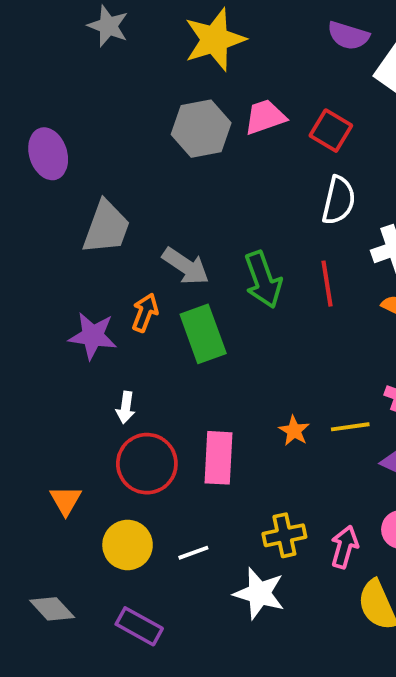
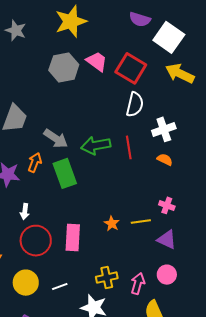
gray star: (108, 26) -> (16, 30), moved
pink trapezoid: (265, 117) -> (97, 61), turned 55
red square: (331, 131) -> (131, 68), size x1.4
green arrow: (263, 280) -> (96, 145), turned 100

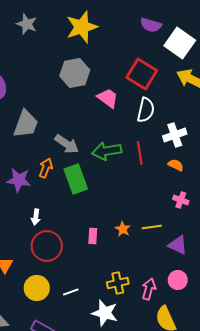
gray star: (16, 30) -> (27, 24), moved
pink trapezoid: (97, 61) -> (108, 98), moved
pink cross: (167, 205) -> (181, 200), moved
pink rectangle: (73, 238) -> (93, 236), moved, size x0.6

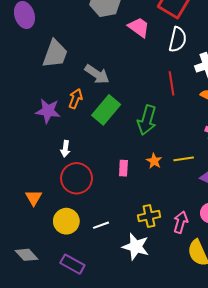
green arrow: (107, 151) -> (147, 120), moved, turned -64
green rectangle: (76, 179) -> (106, 110), turned 60

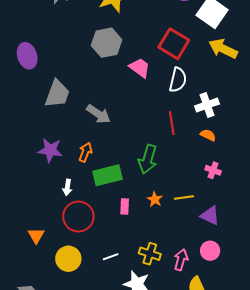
orange arrow: (76, 99) -> (85, 152), moved
green rectangle: (106, 110) -> (108, 175), moved, turned 36
yellow cross: (149, 216) -> (150, 254), turned 30
white line: (101, 225) -> (111, 257), moved

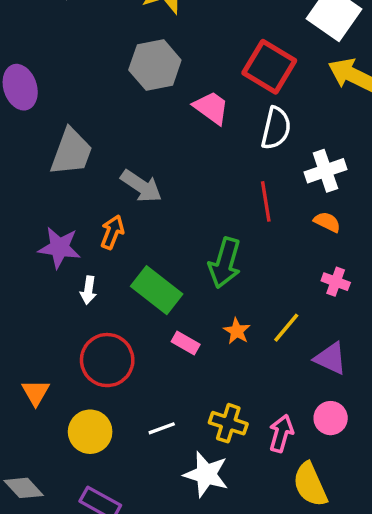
orange arrow: (85, 152) -> (112, 232), moved
green rectangle: (108, 175) -> (157, 290), turned 52
white arrow: (67, 187) -> (88, 290), moved
yellow line: (184, 197) -> (286, 328), turned -42
pink rectangle: (125, 206) -> (186, 343), turned -63

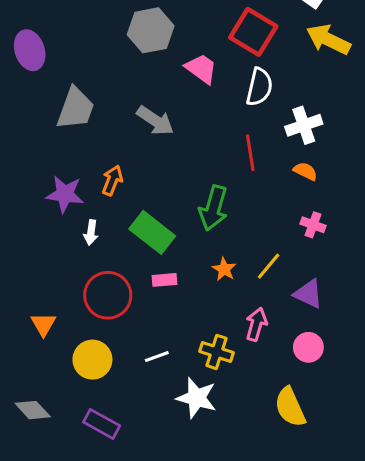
gray arrow: (141, 186) -> (155, 121), moved
pink rectangle: (186, 343) -> (164, 280), moved, turned -35
pink arrow: (281, 433) -> (256, 324), moved

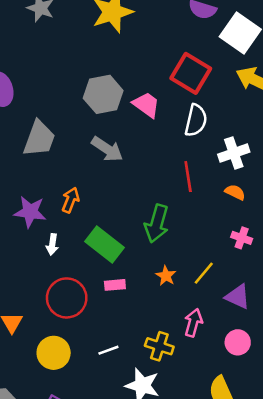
gray hexagon: (151, 30) -> (103, 94), moved

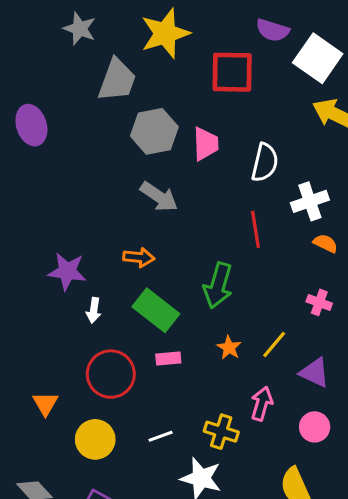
red square: (191, 73) -> (232, 72), moved, turned -30
pink trapezoid: (146, 105) -> (206, 144), turned 52
gray trapezoid: (39, 139) -> (117, 80), moved
orange semicircle: (235, 192) -> (325, 243), moved
orange arrow: (71, 200) -> (139, 257), moved, turned 75

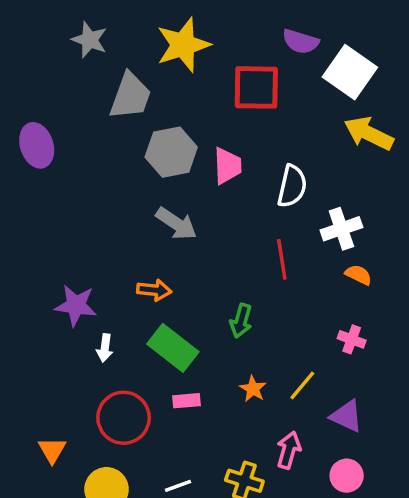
green arrow: (218, 285) -> (241, 321), size x0.7

